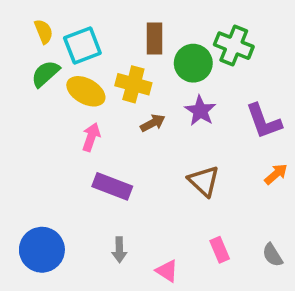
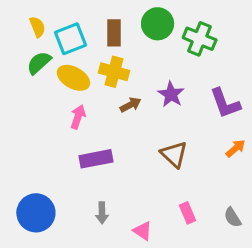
brown rectangle: (155, 39) -> (114, 33), moved
green circle: (193, 63) -> (158, 24), moved
purple rectangle: (112, 186) -> (96, 159), turned -32

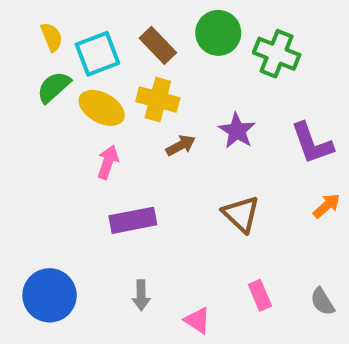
brown rectangle: (114, 33) -> (158, 45), turned -44

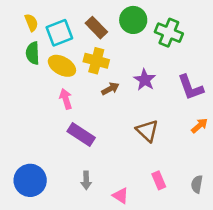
green semicircle: (54, 87) -> (33, 53), turned -50
pink arrow: (108, 162) -> (66, 99), turned -36
purple rectangle: (133, 220) -> (81, 135), turned 44
gray semicircle: (322, 302) -> (197, 184), turned 42

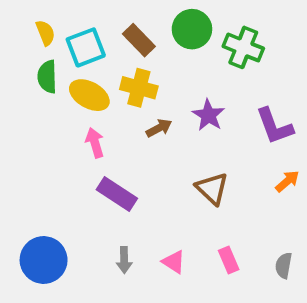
pink triangle: (121, 196) -> (174, 262), moved

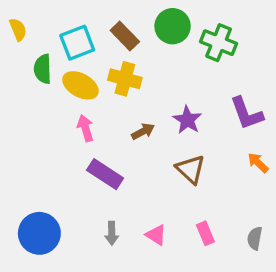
yellow semicircle: (45, 33) -> (18, 29), moved
purple star: (208, 115) -> (187, 120), moved
brown arrow: (159, 128) -> (143, 131), moved
orange arrow: (287, 181) -> (258, 163), turned -95

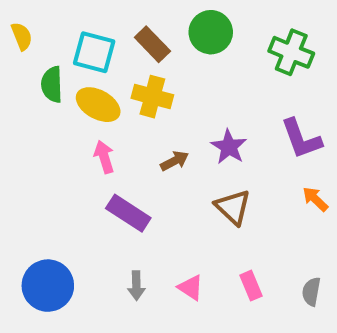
cyan square: (77, 43) -> (94, 52), turned 36
green cross: (219, 43) -> (291, 52), moved

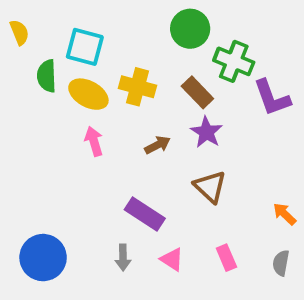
brown rectangle: (152, 44) -> (197, 92), moved
green cross: (291, 52) -> (234, 61), moved
purple L-shape: (301, 139) -> (272, 98), moved
orange arrow: (315, 199) -> (285, 214), moved
purple rectangle: (128, 213) -> (145, 214), moved

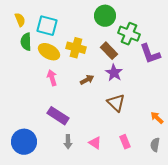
yellow semicircle: (19, 32) -> (20, 20), moved
purple rectangle: (145, 214) -> (58, 116), moved

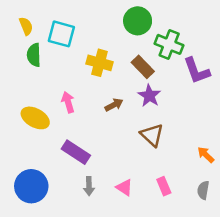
yellow ellipse: (49, 52) -> (35, 118), moved

